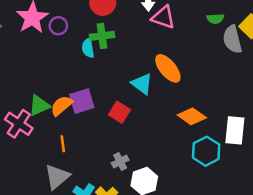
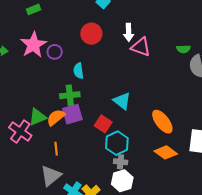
green cross: (102, 36) -> (70, 95), moved
orange ellipse: (168, 68) -> (162, 122), moved
orange diamond: (192, 116) -> (166, 152), moved
cyan hexagon: (206, 151) -> (117, 143), moved
gray cross: (120, 162) -> (121, 162), moved, turned 32

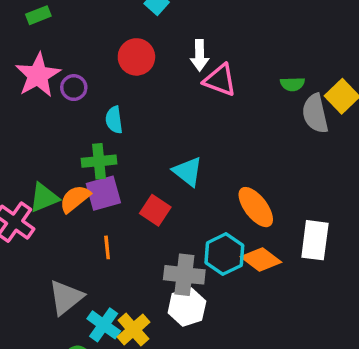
cyan hexagon: (117, 143) -> (224, 254), moved
orange line: (56, 149) -> (107, 247), moved
gray cross: (121, 162) -> (184, 275), size x1.6

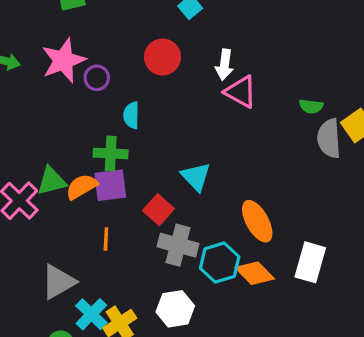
gray cross: (184, 275) -> (178, 245), moved

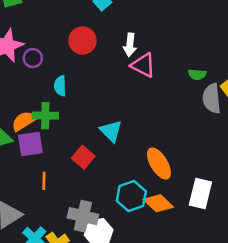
purple square: (110, 185) -> (30, 144), moved
orange semicircle: (82, 187) -> (24, 121), moved
gray cross: (178, 245) -> (83, 216), moved

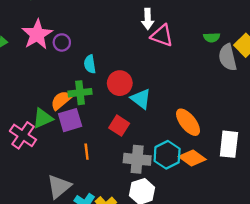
red circle: (82, 41) -> (120, 83), moved
gray cross: (83, 216) -> (137, 159), moved

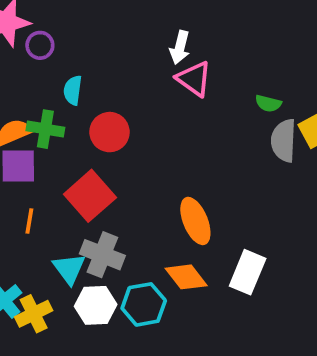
cyan triangle: (141, 99) -> (69, 269), moved
red square: (119, 126) -> (90, 196), size x1.5
cyan hexagon: (167, 155) -> (144, 304), moved

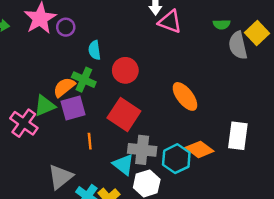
green cross: (45, 129) -> (84, 80), turned 30
orange ellipse: (195, 221) -> (185, 96), moved
cyan hexagon: (144, 304) -> (176, 159), moved

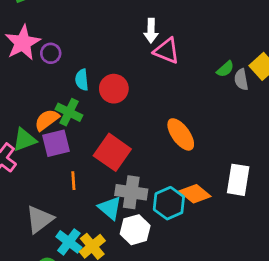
green semicircle: (222, 24) -> (225, 69), moved, turned -42
gray semicircle: (238, 45) -> (241, 80), size x0.7
red circle: (125, 70) -> (114, 89), moved

